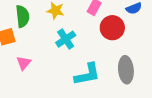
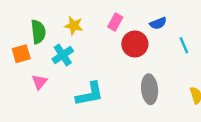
cyan cross: (66, 39) -> (63, 55), moved
cyan L-shape: (87, 74) -> (90, 94), moved

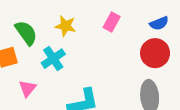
green semicircle: (38, 32) -> (26, 33), turned -30
red circle: (135, 44) -> (155, 53), moved

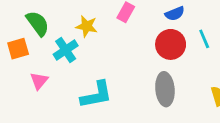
yellow star: (65, 26) -> (87, 26), moved

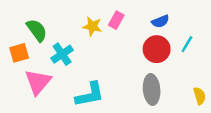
yellow star: (87, 26) -> (92, 26), moved
cyan line: (204, 39) -> (187, 44), turned 54
pink triangle: (39, 81) -> (38, 82), size x1.6

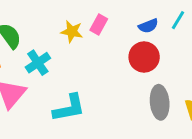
cyan line: (187, 44) -> (178, 20), moved
gray ellipse: (152, 89) -> (160, 102), moved

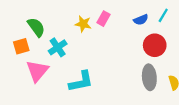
red circle: (144, 57) -> (155, 45), moved

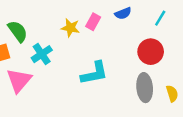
blue semicircle: (141, 20) -> (123, 13), moved
cyan L-shape: (81, 82) -> (94, 73), moved

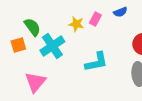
cyan cross: (42, 54) -> (52, 46), size x1.4
pink triangle: (19, 80) -> (35, 82), moved

